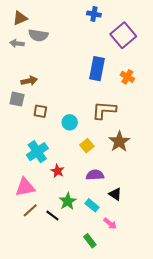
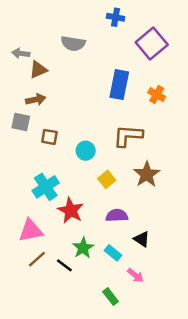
brown triangle: (20, 18) -> (38, 70), moved
gray semicircle: (38, 35) -> (73, 43), moved
red star: (58, 171) -> (71, 211), size x1.5

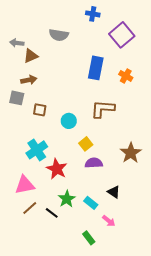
brown star: (147, 174) -> (131, 153), moved
purple semicircle: (117, 216) -> (94, 163), moved

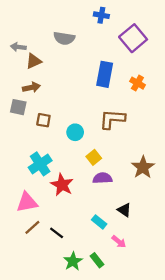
green star: (67, 199) -> (73, 261), moved

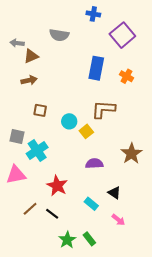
gray square: (18, 107) -> (17, 136), moved
yellow square: (94, 157) -> (86, 131), moved
red star: (62, 185) -> (57, 186), moved
pink triangle: (27, 202) -> (16, 175), moved
pink arrow: (119, 242) -> (118, 220), moved

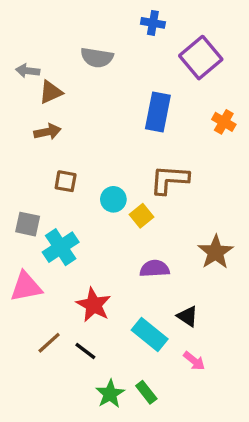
orange cross: (126, 76) -> (224, 122), moved
cyan rectangle: (91, 204) -> (150, 335), size x1.5

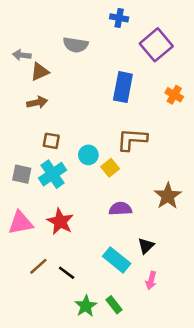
cyan cross: (61, 247) -> (53, 174), moved
red star: (94, 305) -> (60, 222), moved
black triangle: (188, 316) -> (146, 246), turned 42
pink arrow: (194, 361) -> (151, 280), turned 66

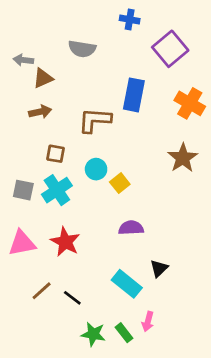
orange cross: (174, 95) -> (190, 103), size x1.5
brown L-shape: (132, 140) -> (95, 120), moved
brown star: (168, 196) -> (183, 158), moved
pink arrow: (151, 280) -> (148, 322), moved
green star: (86, 306) -> (93, 334), turned -30

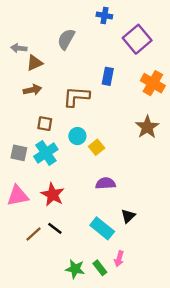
gray semicircle: (82, 49) -> (66, 39), turned 110
blue rectangle: (134, 95) -> (108, 76), size x0.7
black line: (72, 298) -> (55, 228), moved

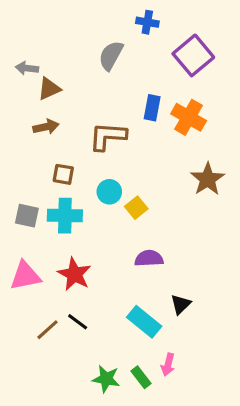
gray semicircle: (66, 39) -> (111, 55), moved
orange cross: (153, 83) -> (189, 117), moved
cyan cross: (46, 153) -> (65, 216), turned 35

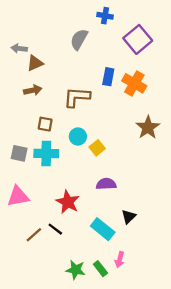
red star: (74, 274) -> (68, 202), moved

